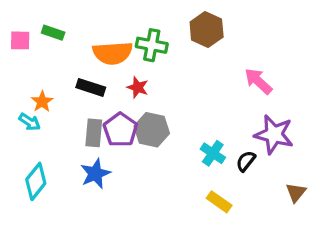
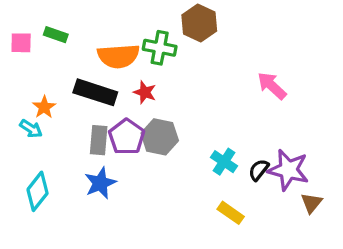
brown hexagon: (207, 30) -> (199, 23), moved
black rectangle: (91, 87) -> (95, 92), size x1.4
purple star: (274, 134) -> (288, 170), moved

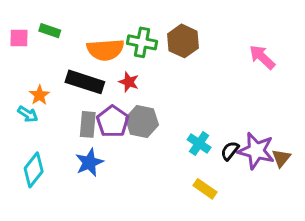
brown hexagon: (199, 23) -> (183, 41), moved
pink arrow: (272, 86) -> (262, 57), moved
brown triangle: (311, 203) -> (281, 158), moved

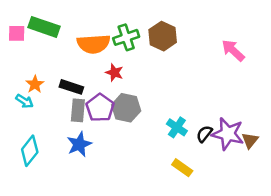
green rectangle: (50, 31) -> (44, 27), size x1.6
green cross: (142, 42) -> (126, 37), turned -30
black rectangle: (85, 82) -> (71, 87), moved, size x0.7

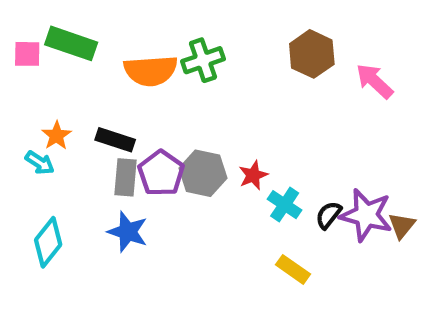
brown hexagon: (163, 36) -> (312, 54), moved
red star: (114, 73) -> (253, 175), moved, turned 30
blue star: (79, 144) -> (128, 232), turned -30

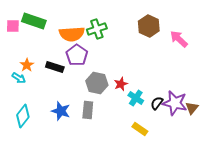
purple pentagon: (161, 173) -> (77, 55), moved
gray rectangle: (126, 177) -> (88, 110), moved

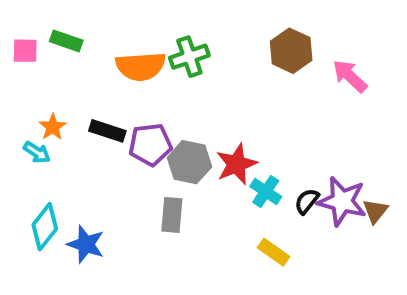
green rectangle: (34, 21) -> (66, 41), size x0.7
purple pentagon: (77, 55) -> (150, 145), moved, turned 30
red star: (121, 84) -> (236, 164), size x1.5
blue star: (61, 111) -> (86, 244), moved

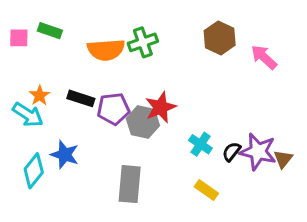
cyan arrow: (37, 152) -> (28, 115), size x1.5
red star: (236, 164) -> (161, 107), moved
gray rectangle: (172, 215) -> (130, 184), moved, size x1.4
blue star: (86, 244) -> (65, 155), moved

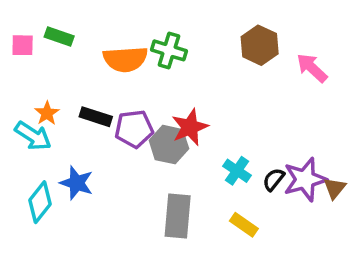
green cross: (143, 42) -> (169, 50), turned 36
purple star: (258, 152) -> (305, 179), turned -30
gray rectangle: (130, 184) -> (178, 216), moved

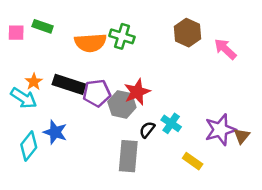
black rectangle: (96, 117) -> (69, 84), size x1.4
black semicircle: (274, 179) -> (147, 130), moved
yellow rectangle: (244, 225) -> (193, 161), moved

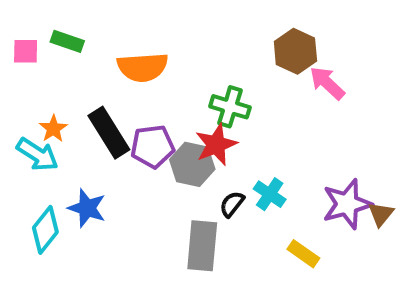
green cross: (122, 36) -> (230, 107), moved
pink arrow: (225, 49) -> (327, 83), moved
black rectangle: (69, 84) -> (109, 133), turned 40

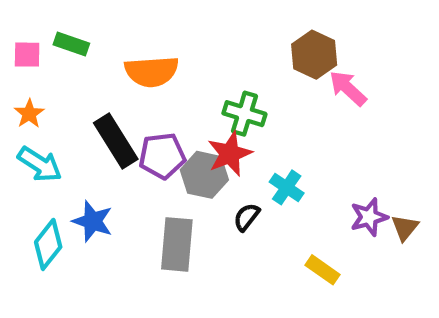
orange star: (53, 129) -> (29, 114), moved
cyan cross: (270, 194) -> (287, 187), moved
purple star: (347, 204) -> (369, 217), size x0.7
gray rectangle: (202, 246) -> (177, 244), moved

